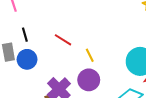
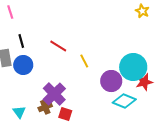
purple circle: (89, 80) -> (111, 81), moved

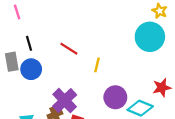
yellow line: (84, 61) -> (97, 65), turned 40
cyan circle: (133, 67) -> (150, 37), moved
purple circle: (111, 81) -> (115, 97), moved

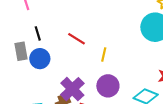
purple circle: (115, 97) -> (108, 86), moved

